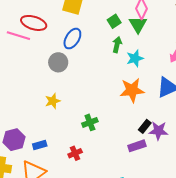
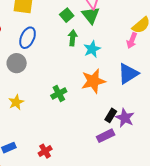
green cross: (90, 122) -> (59, 93), moved
purple star: (158, 131) -> (125, 118), turned 30

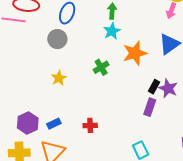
cyan star: (92, 49) -> (112, 31), moved
purple rectangle: (106, 136) -> (150, 107), turned -42
red cross: (45, 151) -> (90, 125), turned 32

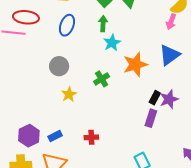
green arrow: (112, 11) -> (103, 24), moved
gray circle: (57, 39) -> (59, 66), moved
yellow star: (59, 78) -> (69, 94), moved
purple star: (168, 88) -> (169, 99), turned 30

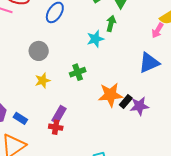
green arrow: (103, 24) -> (111, 23), moved
orange star: (135, 64) -> (110, 95), moved
purple rectangle: (151, 118) -> (59, 114), moved
blue rectangle: (55, 136) -> (20, 118), turned 48

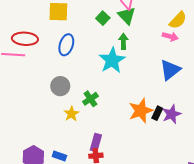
pink arrow: (158, 30) -> (170, 37), turned -91
cyan star: (95, 39) -> (112, 60), size x1.5
green cross: (78, 72) -> (90, 99), moved

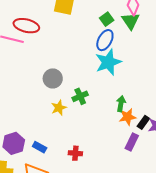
green arrow: (123, 41) -> (121, 104), moved
blue ellipse: (66, 45) -> (105, 40), moved
orange star: (141, 111) -> (128, 117), size x0.7
purple rectangle: (96, 143) -> (132, 142), moved

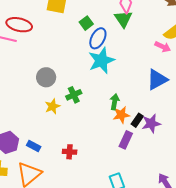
green square: (107, 19) -> (86, 23), moved

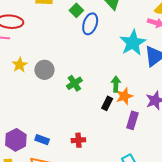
cyan star: (101, 60) -> (133, 43), moved
yellow star: (52, 106) -> (20, 65), moved
black rectangle: (137, 120) -> (107, 103), moved

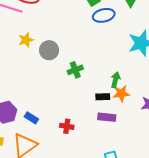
blue ellipse: (90, 24) -> (104, 15), turned 45
black rectangle: (107, 103) -> (103, 97), turned 48
purple rectangle: (132, 120) -> (107, 117), moved, turned 66

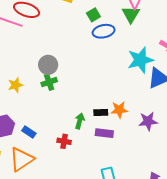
yellow star: (26, 40) -> (15, 85), moved
green cross: (75, 70) -> (49, 82), moved
green arrow: (115, 80) -> (80, 121), moved

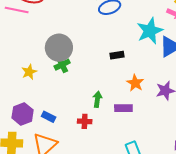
gray circle: (48, 65) -> (59, 48), size x1.4
orange star: (119, 110) -> (135, 83), turned -30
black rectangle: (101, 113) -> (117, 55), moved

